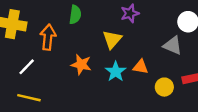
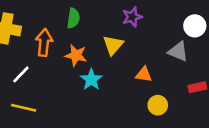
orange star: (81, 64) -> (76, 55), moved
cyan star: (116, 72) -> (91, 80), moved
yellow circle: (164, 87) -> (158, 105), moved

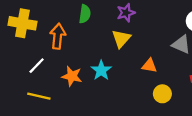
purple star: (132, 17) -> (126, 13), moved
orange star: (76, 55) -> (72, 76), moved

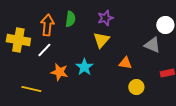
yellow cross: (22, 23) -> (18, 40), moved
orange arrow: (58, 36) -> (47, 25), moved
white line: (37, 66) -> (44, 50), moved

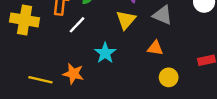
gray triangle: (152, 45) -> (163, 15), moved
white line: (44, 50) -> (77, 25), moved
orange star: (59, 72) -> (73, 74), moved

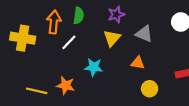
cyan star: (105, 53) -> (94, 67), turned -30

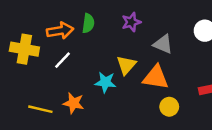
orange arrow: (54, 22) -> (60, 31), turned 75
yellow triangle: (112, 38) -> (126, 65), moved
white line: (69, 42) -> (62, 60), moved
orange triangle: (138, 63) -> (156, 77), size x1.6

